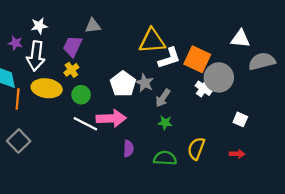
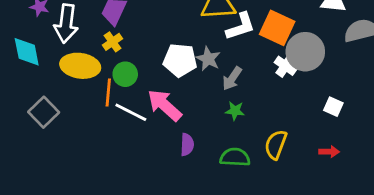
white pentagon: (123, 84) -> (180, 60), turned -30
orange line: (18, 99) -> (108, 93), moved
pink arrow: (111, 118) -> (165, 105), turned -136
gray square: (19, 141) -> (44, 112), moved

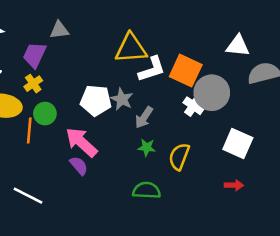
white square: (333, 107) -> (238, 144), size x1.6
white line: (131, 112) -> (28, 196), moved
purple semicircle: (187, 145) -> (79, 166), moved, turned -42
yellow semicircle: (276, 145) -> (179, 157), moved

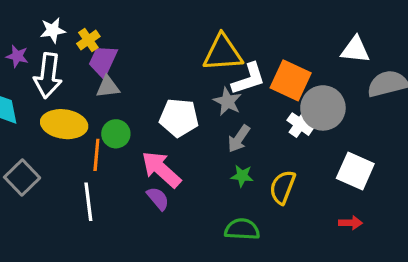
gray triangle: (59, 30) -> (108, 87), moved
yellow cross: (33, 84) -> (88, 40), moved
gray star: (122, 99) -> (228, 101), moved
white line: (28, 196) -> (88, 202), moved, turned 56

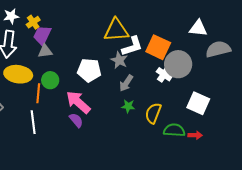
green semicircle: (242, 229) -> (174, 130), moved

